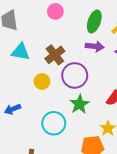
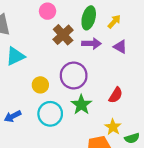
cyan triangle: (21, 52) -> (15, 56), turned -30
brown cross: (55, 55) -> (63, 35), moved
cyan circle: (54, 123) -> (50, 114), moved

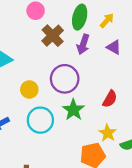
purple arrow: (92, 43) -> (83, 44), turned 108

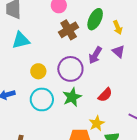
yellow arrow: (107, 21) -> (118, 27), turned 104
purple arrow: (83, 44) -> (95, 55), moved

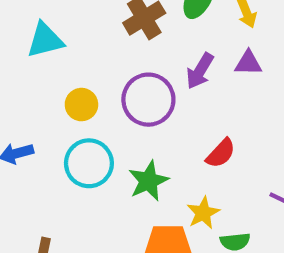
purple triangle: (118, 51) -> (248, 63), turned -40
green star: (72, 97) -> (148, 181), moved

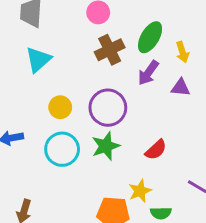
cyan triangle: (45, 40) -> (38, 60), turned -32
purple arrow: (200, 71) -> (148, 73), moved
green star: (148, 181) -> (106, 146), moved

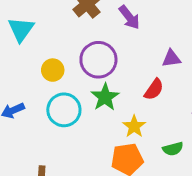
purple arrow: (148, 73) -> (129, 17), turned -60
purple triangle: (181, 88) -> (171, 58), moved
yellow star: (140, 191) -> (134, 126), moved

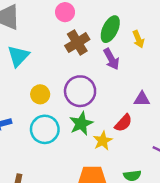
yellow star: (134, 126) -> (103, 141), moved

